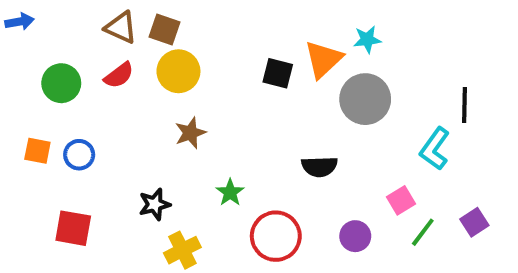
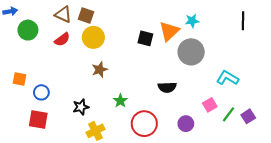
green circle: (61, 83) -> (28, 30), moved
black line: (464, 105) -> (243, 21), moved
cyan L-shape: (435, 149) -> (227, 78), turned 85
blue circle: (79, 155) -> (41, 92), moved
green line: (423, 232) -> (228, 114), moved

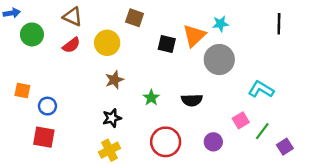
brown square: (86, 16) -> (135, 18), moved
green star: (120, 101) -> (151, 98), moved
black star: (81, 107) -> (112, 118), moved
purple square: (248, 116) -> (285, 147), moved

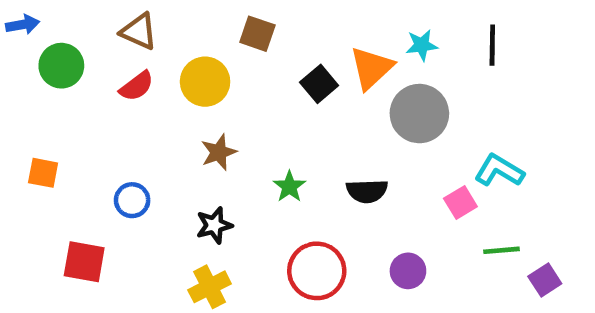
black line: (279, 24) -> (492, 45), moved
black square: (167, 44) -> (319, 84), turned 36
blue circle: (47, 106) -> (132, 200), moved
pink square: (241, 120) -> (460, 202), moved
green line: (262, 131) -> (501, 250), turned 48

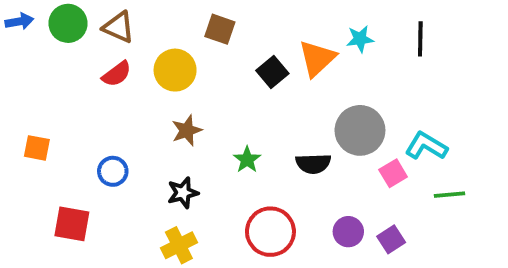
green circle: (61, 66) -> (68, 23), moved
gray circle: (419, 114) -> (360, 130), moved
green line: (501, 250) -> (450, 195), moved
purple square: (545, 280) -> (391, 239), moved

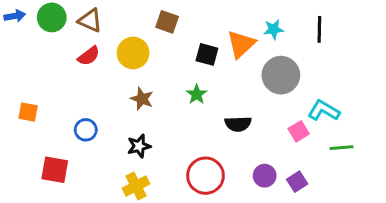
black square: (272, 72) -> (207, 54), turned -35
brown star: (187, 130) -> (142, 99), turned -30
gray circle: (360, 130) -> (281, 75), moved
green star: (247, 160) -> (197, 94), moved

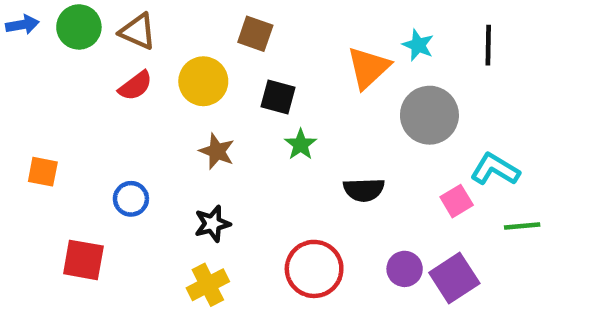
cyan star: (273, 29) -> (418, 45), turned 30
black square: (207, 54) -> (278, 97), moved
purple square: (297, 182) -> (454, 278), size x1.5

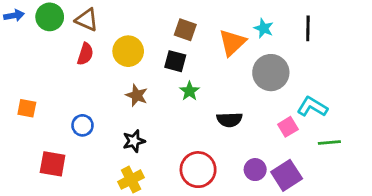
brown square: (255, 34) -> (185, 30), moved
red semicircle: (135, 86) -> (85, 54), turned -35

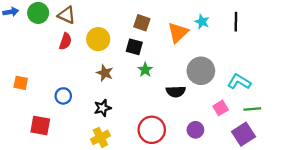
gray circle: (271, 73) -> (201, 71), moved
pink square: (288, 127) -> (221, 108), moved
purple square: (287, 175) -> (243, 134), moved

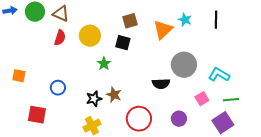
brown square: (142, 23) -> (130, 21), turned -35
green star: (145, 70) -> (104, 64), moved
brown star: (105, 73) -> (114, 95), moved

